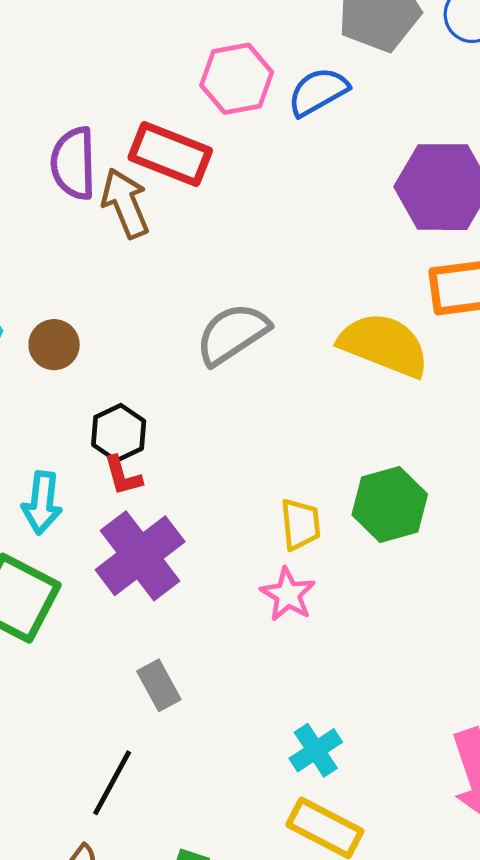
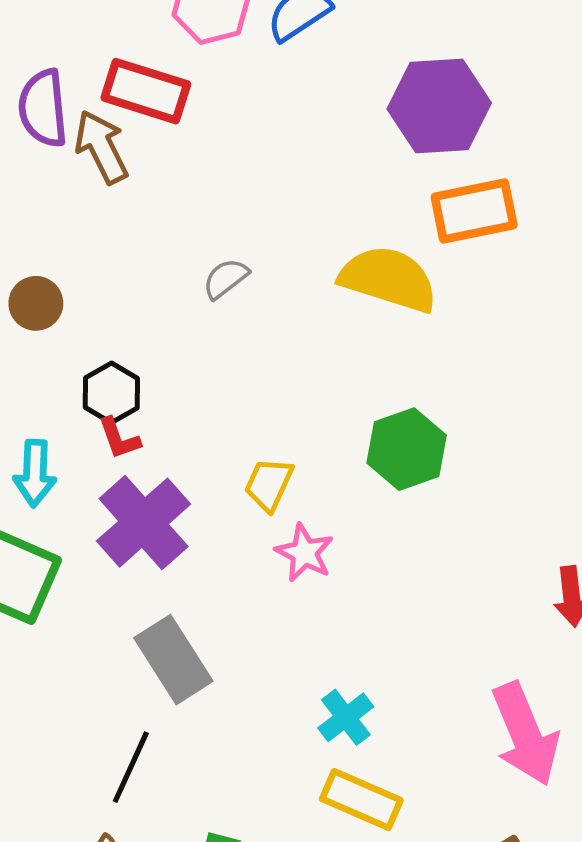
gray semicircle: (232, 334) -> (226, 279), size x0.6
yellow trapezoid: (300, 524) -> (269, 484), moved, turned -146
gray rectangle: (159, 685) -> (173, 660), size x1.6

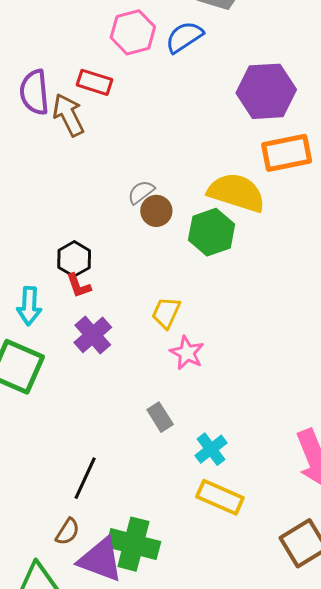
red rectangle: (146, 91) -> (95, 82), size x0.7
brown circle: (36, 303) -> (156, 211), moved
green hexagon: (407, 449) -> (212, 232), moved
purple cross: (144, 523) -> (93, 335), size x0.7
gray rectangle: (173, 660) -> (160, 417), moved, size x0.6

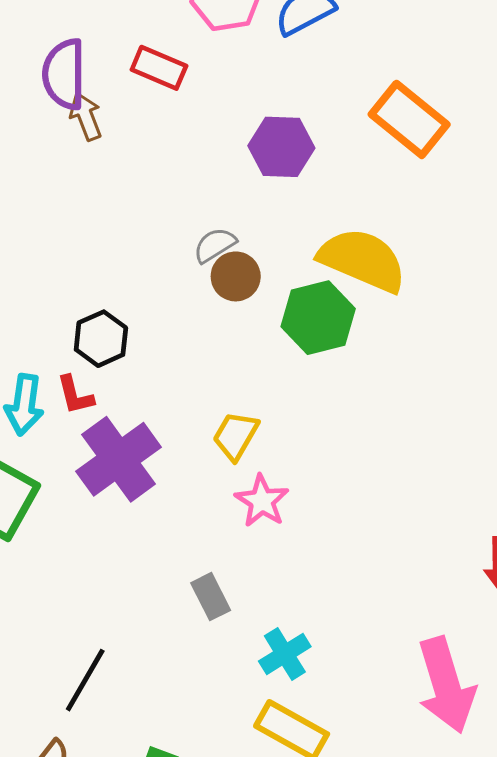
purple hexagon: (266, 91) -> (281, 147), moved, size x0.7
brown arrow: (69, 115) -> (86, 116), moved, size x0.7
orange rectangle: (287, 153) -> (409, 119), moved, turned 45
red L-shape: (79, 286) -> (75, 395), moved
purple cross: (93, 335) -> (119, 459), size x1.4

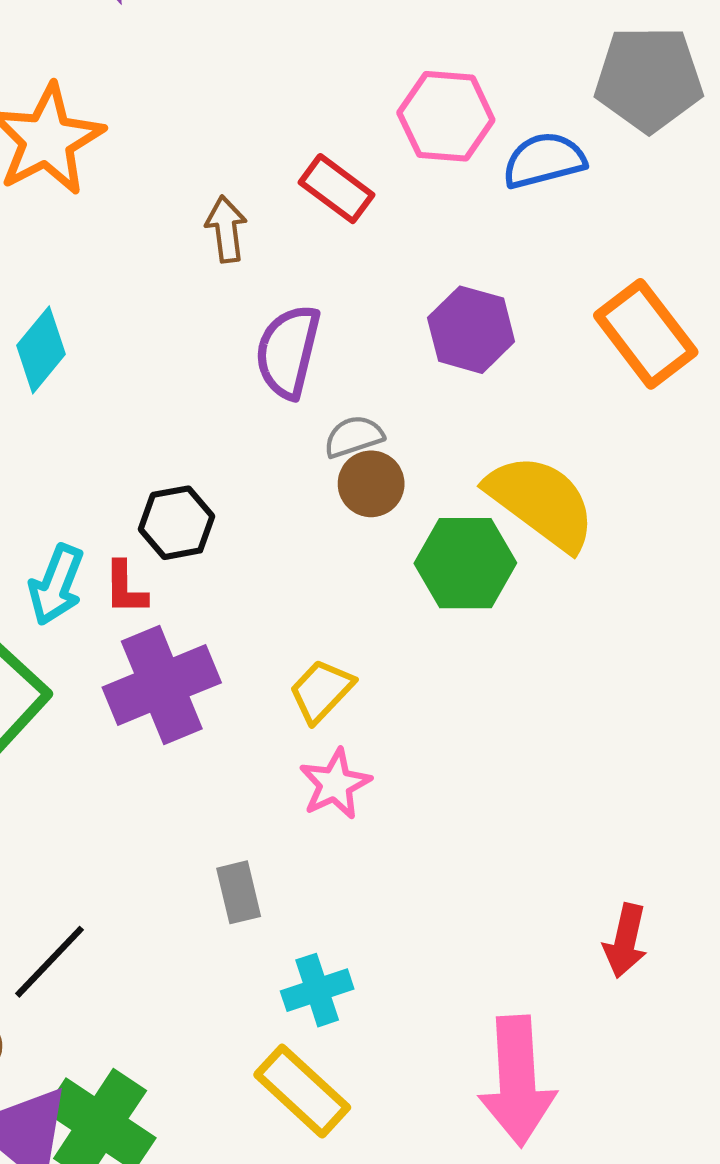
purple semicircle: (64, 74) -> (288, 351), moved

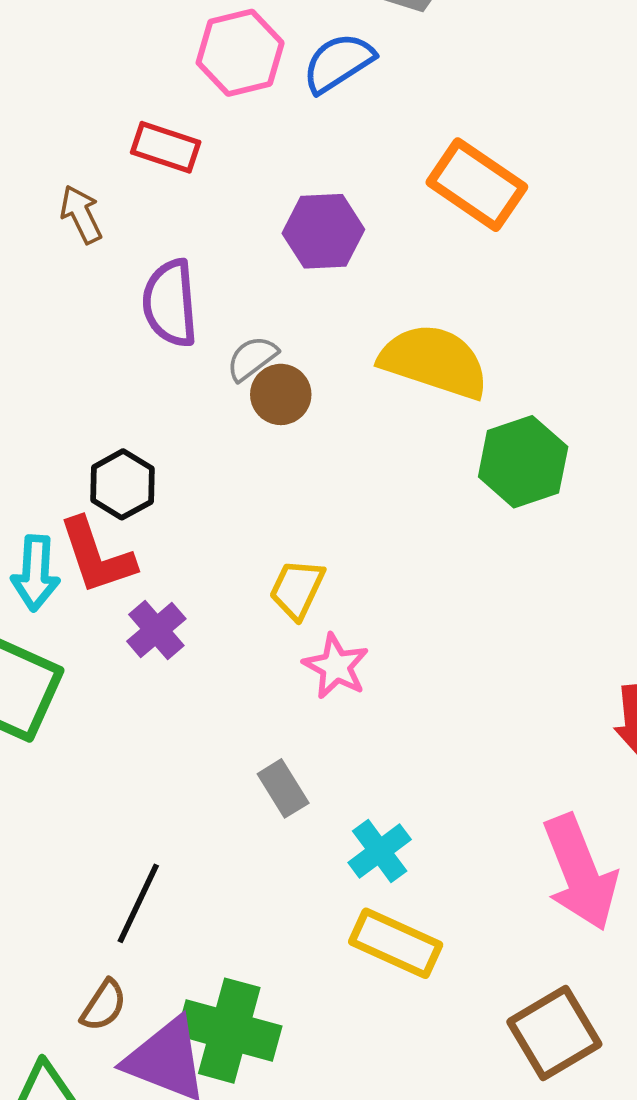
green hexagon: (465, 563) -> (523, 462), moved
red L-shape: (125, 588) -> (97, 556), size x1.6
purple cross: (162, 685) -> (156, 630), size x0.6

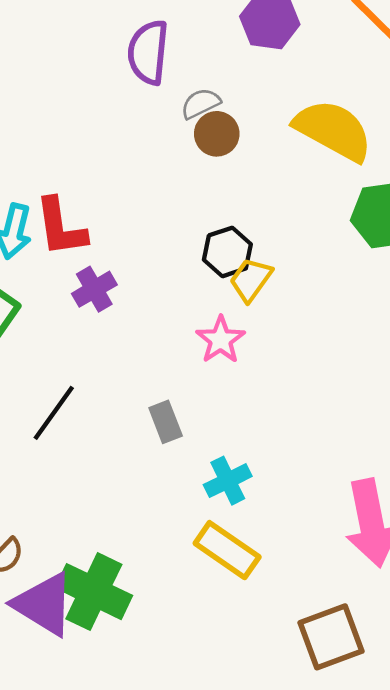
black hexagon: (122, 484) -> (227, 252), moved
yellow trapezoid: (297, 589) -> (251, 280), moved
black line: (138, 903) -> (54, 413), moved

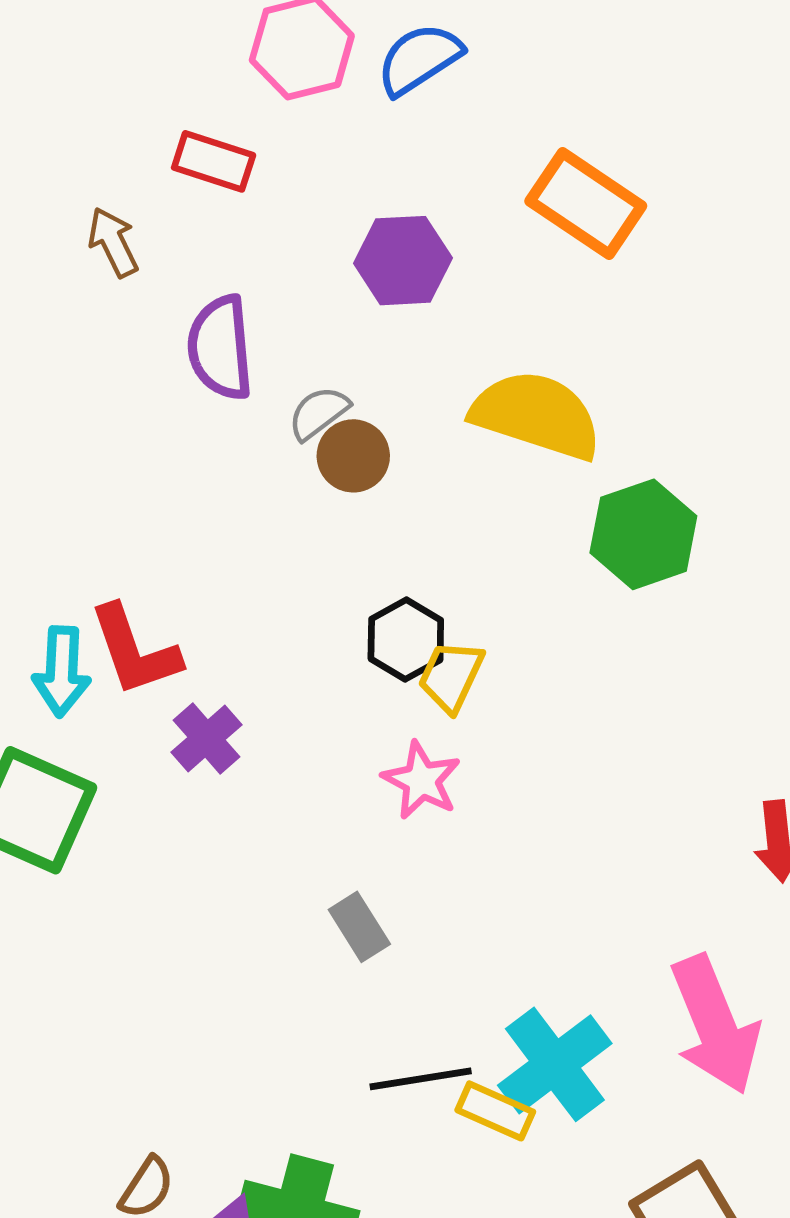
black line: (54, 413) -> (421, 1079), moved, turned 56
cyan cross: (228, 481) -> (555, 1064), moved, size x1.5
yellow rectangle: (227, 550) -> (495, 1111), size x0.7

